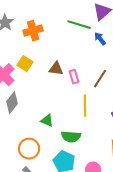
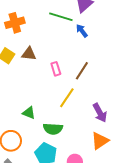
brown triangle: (56, 69) -> (29, 54), moved
yellow line: (85, 106) -> (67, 98), turned 35

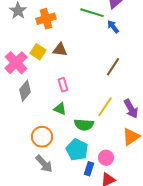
pink rectangle: (56, 69) -> (63, 85), moved
yellow line: (67, 98) -> (105, 107), moved

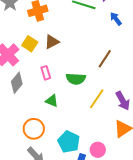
blue arrow: (113, 27) -> (116, 19), moved
brown triangle: (60, 50) -> (52, 42), turned -35
pink rectangle: (63, 85) -> (46, 73), moved
green semicircle: (84, 125) -> (76, 79), moved

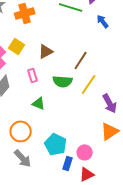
brown triangle: (52, 42) -> (46, 51), moved
brown line: (105, 59) -> (81, 60), moved
yellow line: (97, 99) -> (89, 84), moved

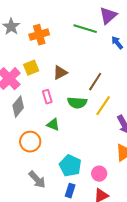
yellow square: (17, 46) -> (31, 68), turned 35
orange circle: (21, 131) -> (30, 142), moved
blue rectangle: (68, 163) -> (70, 191), moved

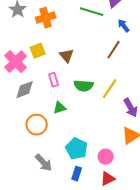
brown triangle: (60, 73) -> (67, 56), turned -42
brown line: (95, 82) -> (114, 50), moved
gray diamond: (18, 107) -> (25, 90), turned 30
green triangle: (53, 125) -> (60, 108), turned -40

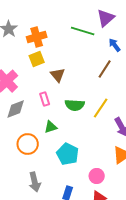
yellow square: (38, 51) -> (37, 59), moved
cyan pentagon: (77, 149) -> (68, 154), moved
gray arrow: (44, 163) -> (35, 182), turned 30

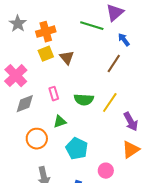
brown triangle: (58, 75) -> (67, 58), moved

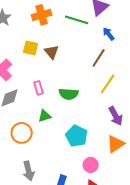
orange cross: (46, 32) -> (42, 15), moved
yellow square: (46, 54) -> (31, 48), turned 35
yellow line: (110, 103) -> (108, 84), moved
cyan pentagon: (77, 149) -> (77, 136), moved

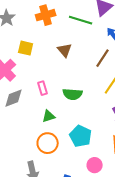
yellow square: (31, 48) -> (26, 48), moved
brown triangle: (52, 52) -> (65, 50), moved
orange circle: (22, 133) -> (48, 143), moved

